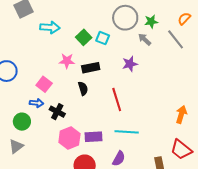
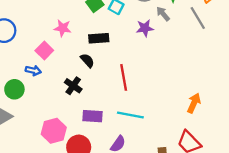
pink star: (67, 61) -> (63, 28), moved
purple star: (130, 64) -> (145, 28), moved
black semicircle: (83, 88) -> (87, 61), turned -32
black cross: (57, 112) -> (73, 86), moved
pink hexagon: (69, 138) -> (54, 131), moved

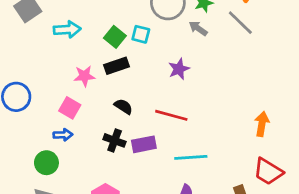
purple star: (145, 28) -> (179, 69), moved
black rectangle: (99, 38) -> (116, 66), moved
red line: (124, 77) -> (171, 115), turned -50
purple rectangle: (93, 116) -> (144, 144), moved

